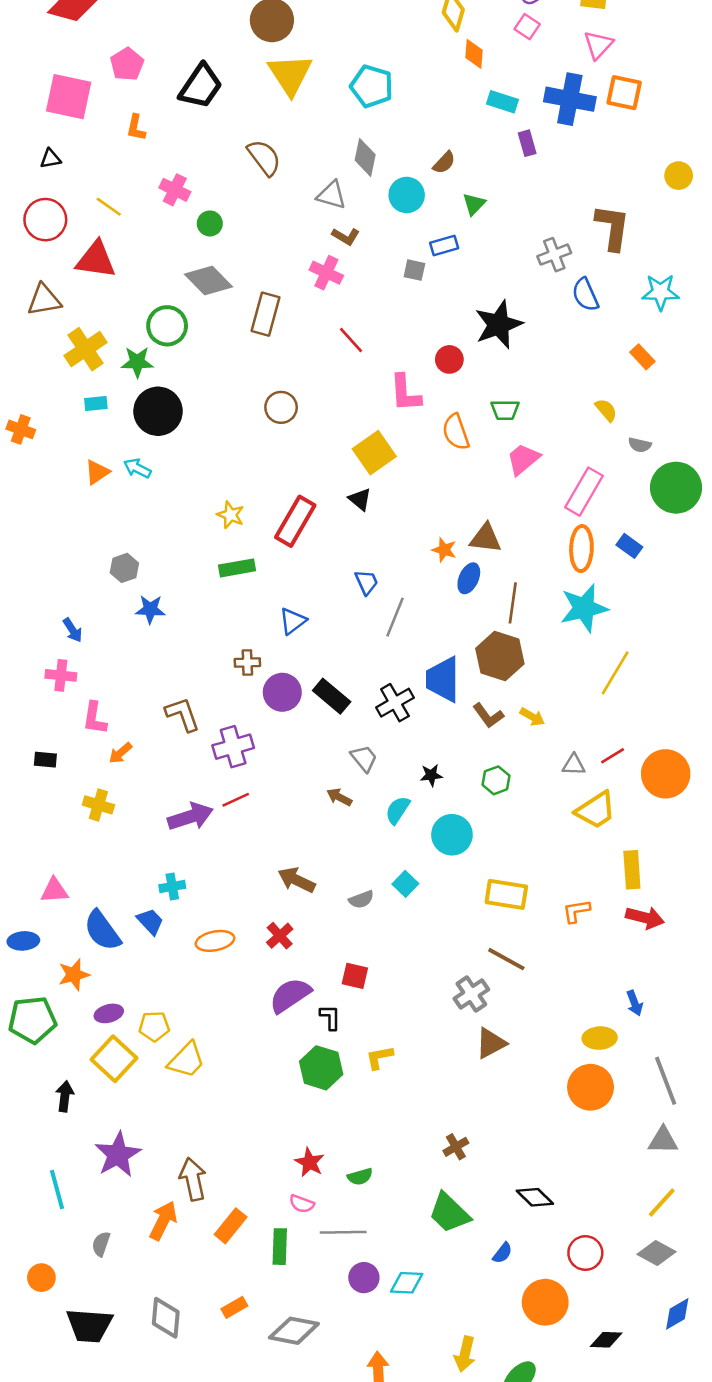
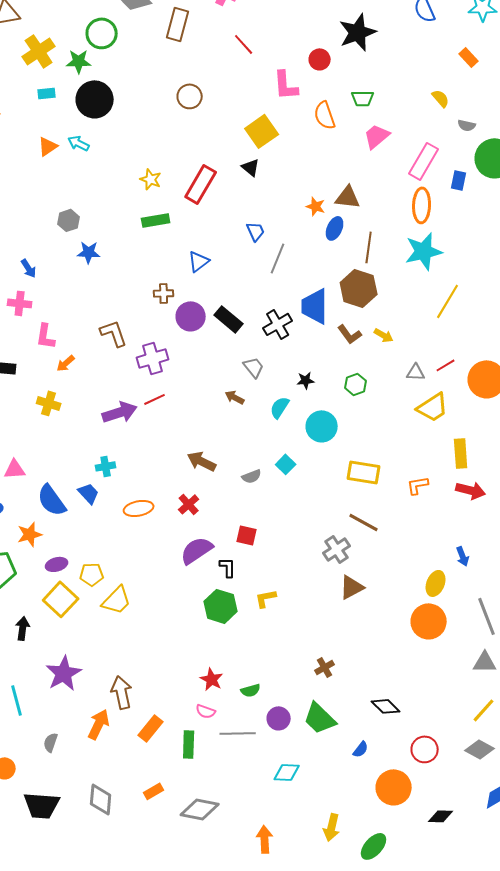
blue rectangle: (629, 546) -> (459, 180), moved, turned 66
yellow ellipse: (600, 1038) -> (436, 583), turned -65
purple circle: (364, 1278) -> (279, 718), moved

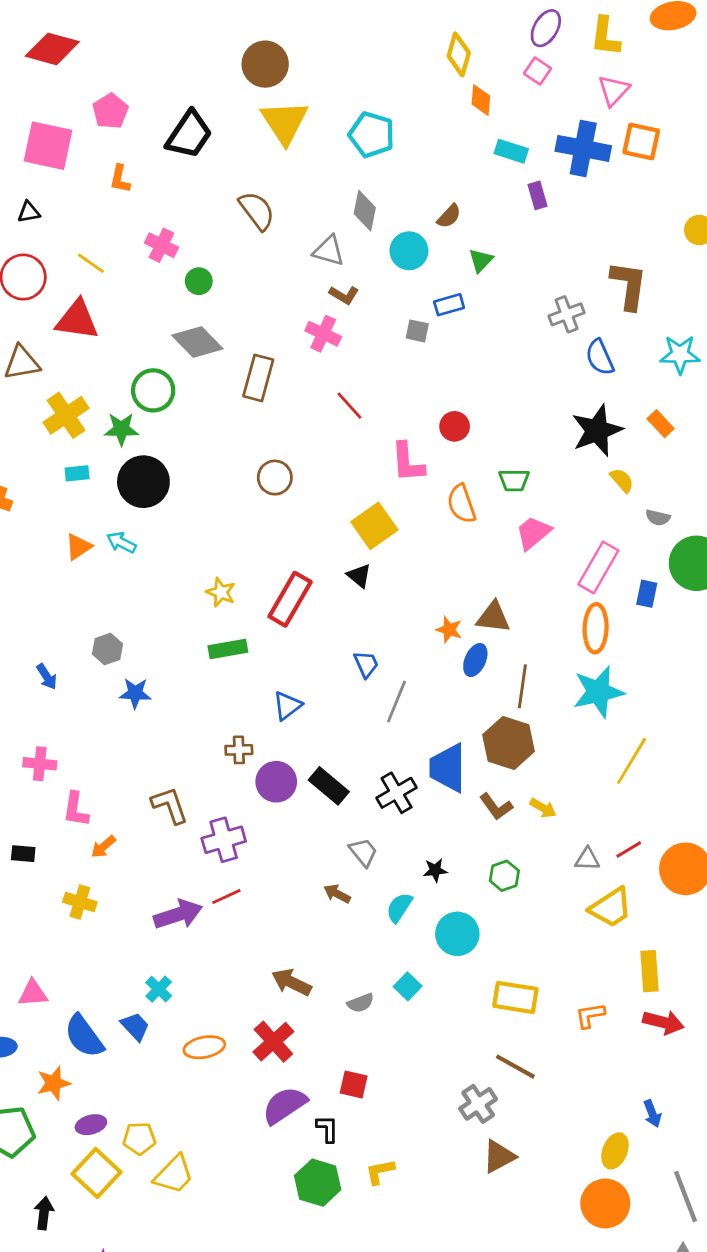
black star: (358, 32) -> (597, 431), moved
blue arrow: (29, 268) -> (47, 677), moved
cyan cross: (106, 466) -> (159, 989), turned -36
red cross: (189, 504) -> (273, 1042), size x1.4

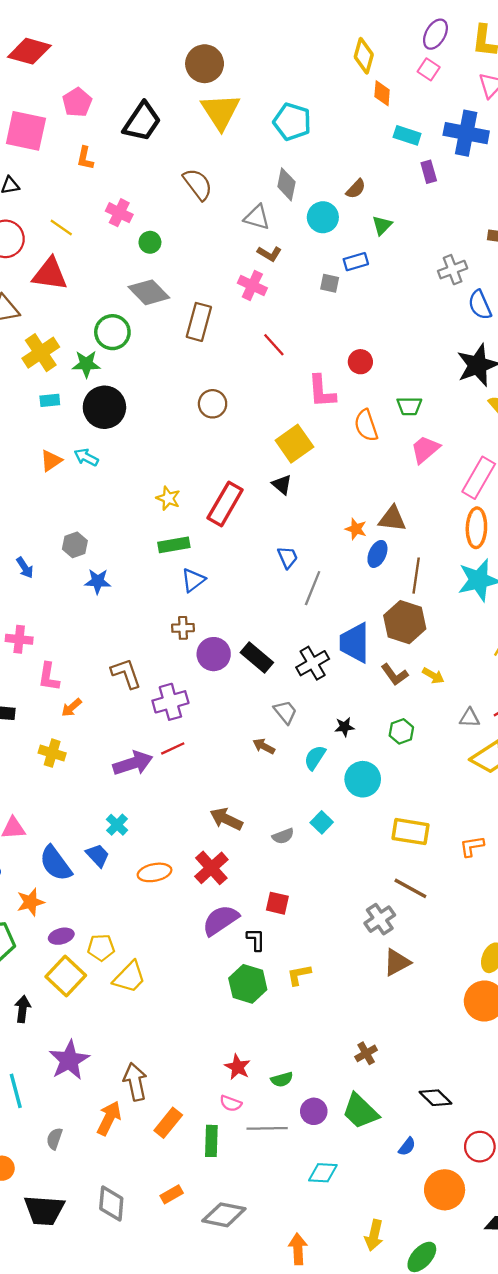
blue triangle: (287, 706) -> (193, 580), moved

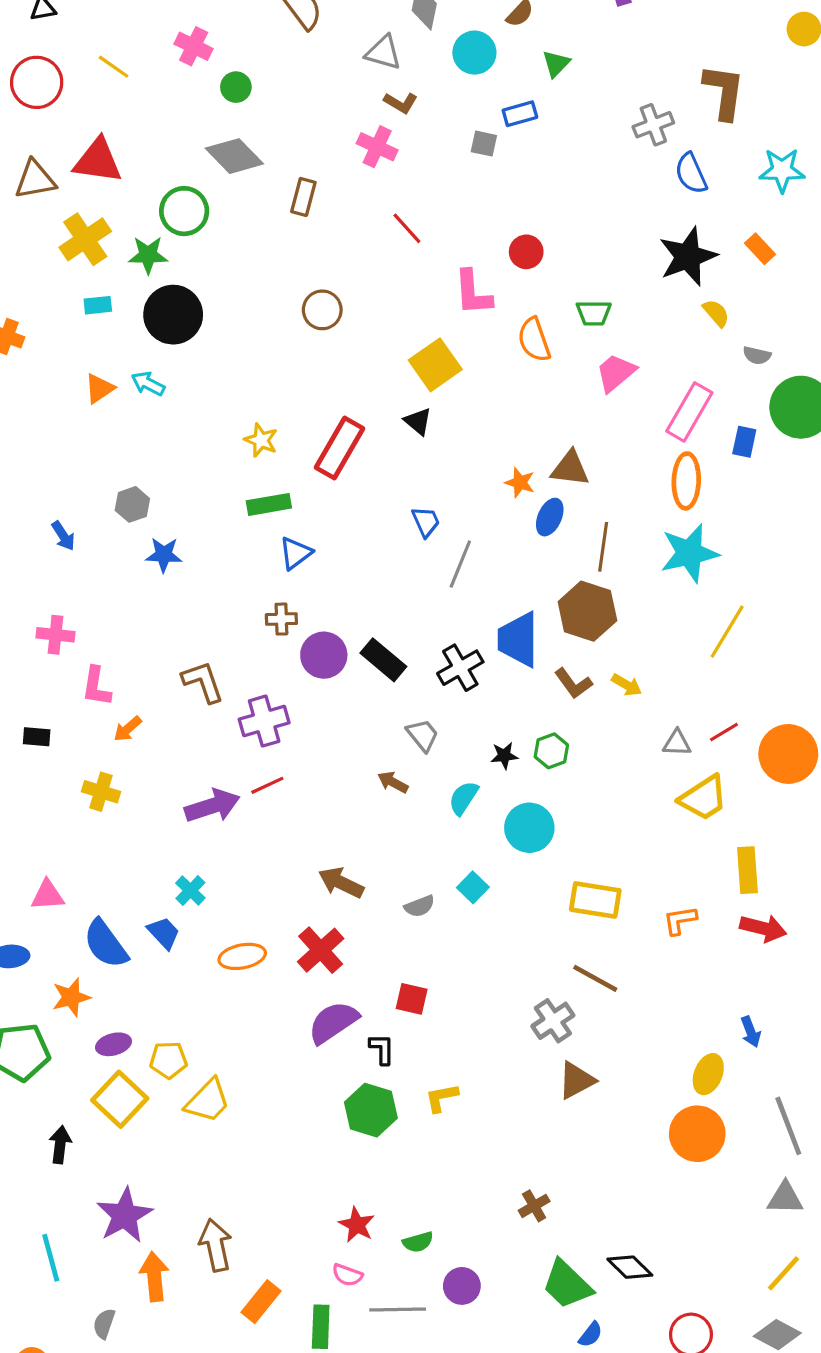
red triangle: (50, 274) -> (98, 161), moved
brown rectangle: (199, 322) -> (303, 197), size x0.7
green hexagon: (401, 731) -> (551, 751), moved
green trapezoid: (360, 1111) -> (567, 1284), moved
orange arrow: (109, 1118) -> (154, 1277), moved, turned -32

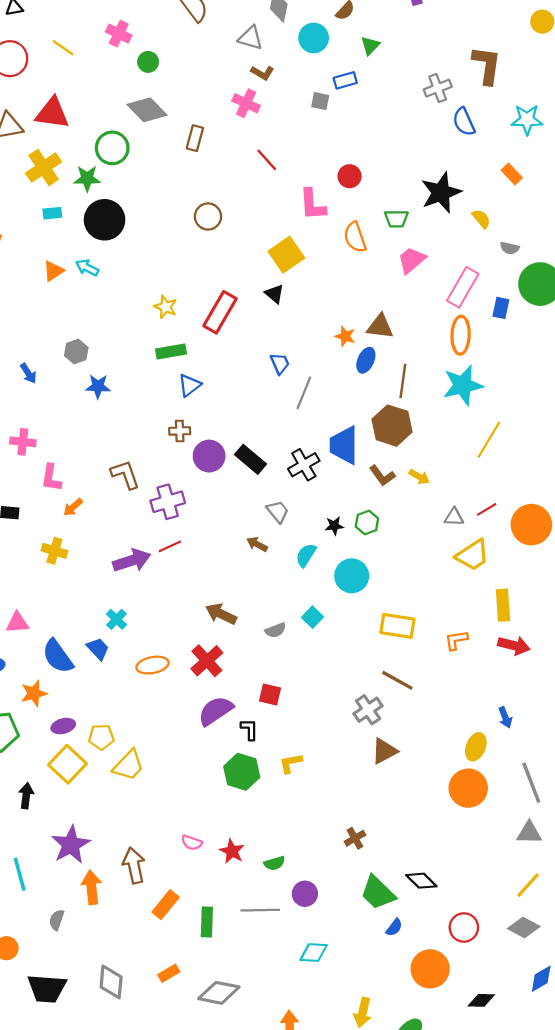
black star: (688, 257) -> (441, 193), moved
pink semicircle: (347, 1275) -> (192, 843), moved

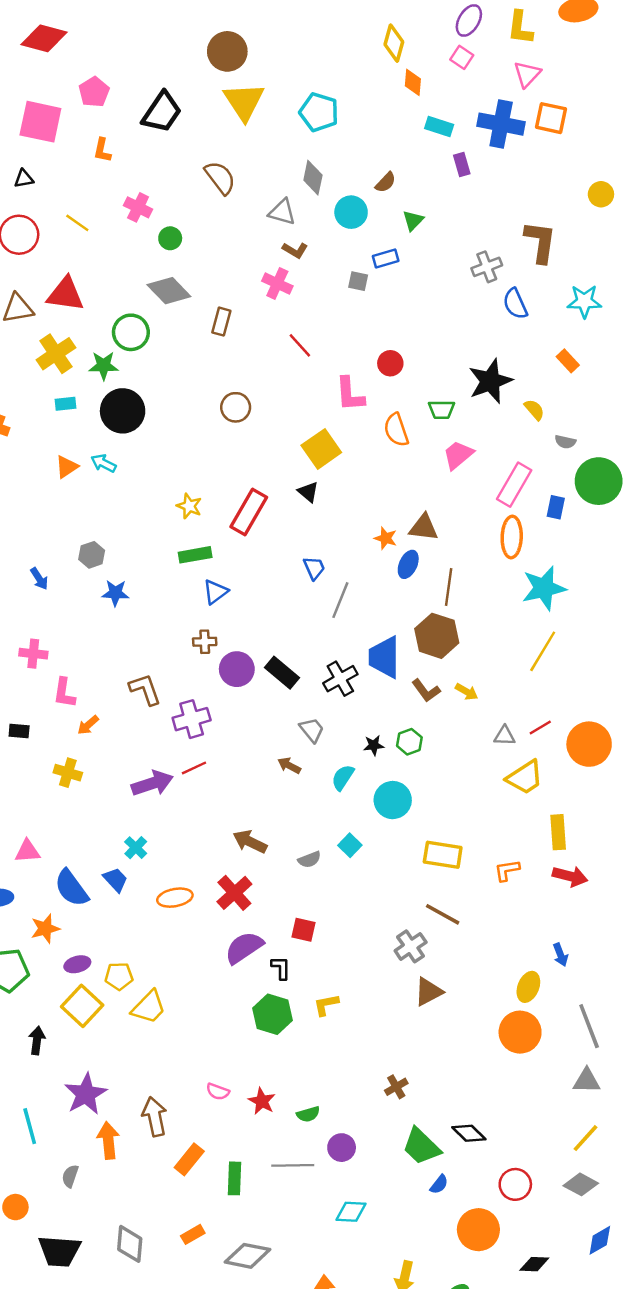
cyan star: (463, 385) -> (544, 588), moved

